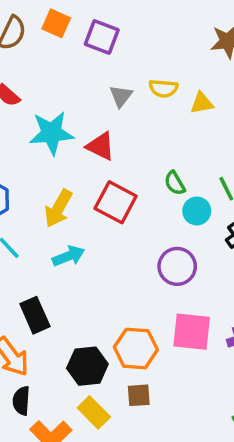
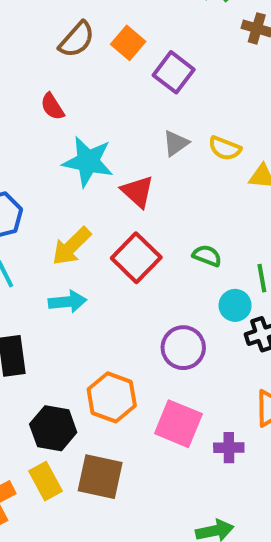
green semicircle: (175, 183) -> (207, 256), turned 125
cyan circle: (197, 211) -> (235, 305), moved
orange hexagon: (136, 348) -> (112, 397), moved
brown square: (139, 395) -> (100, 477), size x1.6

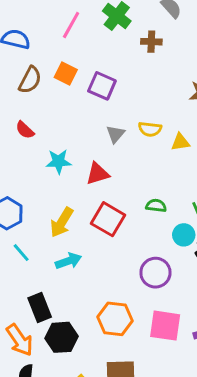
cyan star: (88, 162) -> (59, 162), size x0.7
red triangle: (138, 192) -> (98, 174), turned -45
black hexagon: (53, 428) -> (62, 337), moved

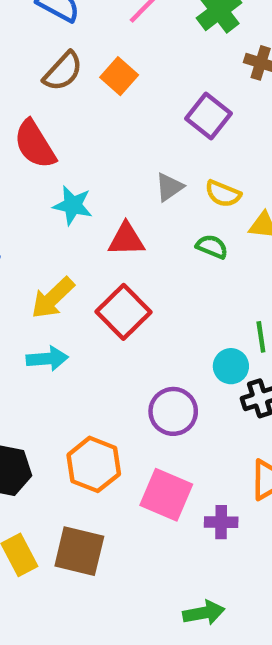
purple square: (102, 86) -> (208, 116), moved
red semicircle: (25, 130) -> (35, 144), size x1.6
green semicircle: (156, 206) -> (212, 247), moved

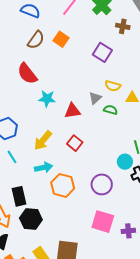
gray triangle: (169, 187) -> (95, 98), moved
red square: (123, 312) -> (75, 143), size x0.7
orange hexagon: (94, 464) -> (63, 185), moved

